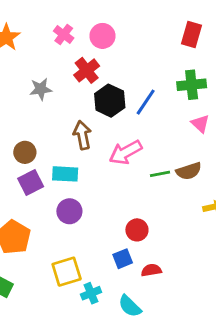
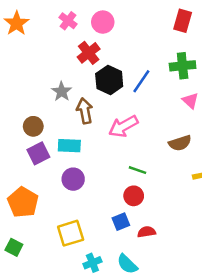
gray star: (41, 89) -> (62, 92), moved, turned -30
green line: (160, 174) -> (138, 170), moved, turned 30
cyan cross: (91, 293) -> (92, 263), moved

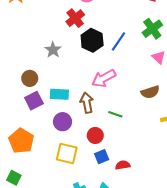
green cross: (183, 66) -> (152, 29), turned -30
brown arrow: (85, 111) -> (87, 103), moved
red circle: (134, 196) -> (95, 135), moved
yellow square: (71, 233) -> (67, 153), moved, turned 30

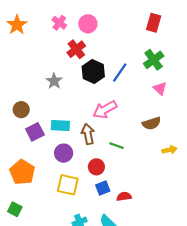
brown circle: (30, 78) -> (21, 110), moved

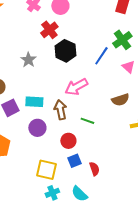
blue line: (120, 73) -> (101, 56), moved
yellow square: (68, 185) -> (46, 170), moved
red semicircle: (124, 197) -> (94, 169), turned 80

